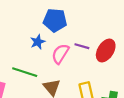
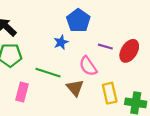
blue pentagon: (55, 20) -> (78, 21), turned 30
pink semicircle: (60, 54) -> (88, 66), moved, turned -66

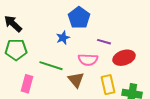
red ellipse: (129, 51) -> (124, 58), moved, turned 40
pink semicircle: (88, 66) -> (88, 60), turned -54

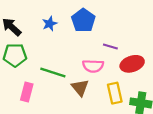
blue star: (63, 38) -> (50, 24), moved

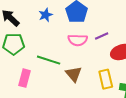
purple line: (110, 46) -> (102, 36), turned -40
pink semicircle: (93, 66) -> (78, 40), moved

